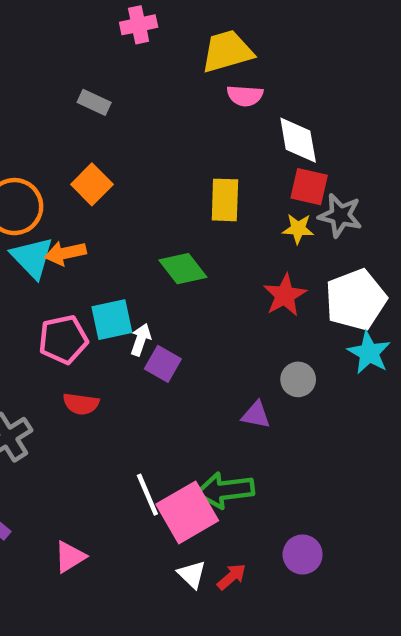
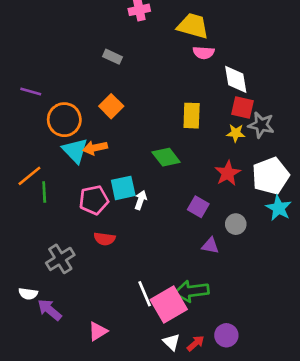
yellow trapezoid: (227, 51) -> (193, 26), turned 32
purple square: (163, 364) -> (198, 207), moved
purple circle: (303, 555) -> (226, 335), moved

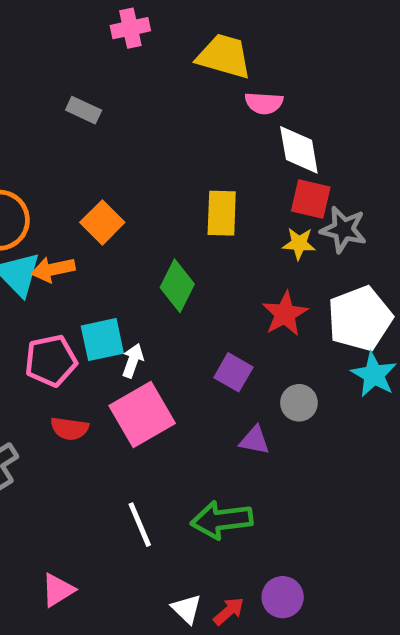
pink semicircle: (204, 53) -> (264, 103), moved
orange square: (111, 106) -> (102, 222), moved
green diamond: (166, 157) -> (177, 286), turned 64
pink square: (169, 304) -> (142, 414), moved

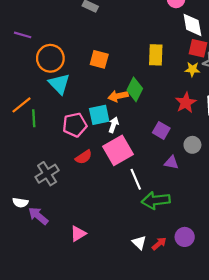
orange square: (102, 222) -> (99, 59), turned -30
orange arrow: (53, 269) -> (118, 96), moved
red semicircle: (70, 429) -> (84, 157), turned -42
white line: (140, 525) -> (136, 179), moved

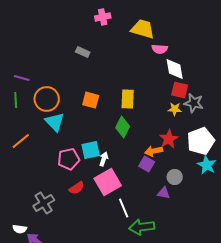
yellow rectangle: (156, 55) -> (128, 99), moved
orange arrow: (118, 96) -> (154, 151), moved
green line: (34, 118) -> (16, 100), moved
purple triangle: (171, 163) -> (164, 193), moved

